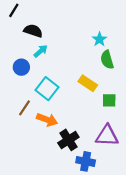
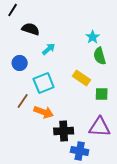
cyan arrow: (41, 51) -> (49, 49), moved
cyan square: (47, 89) -> (44, 83), turned 30
black cross: (68, 140) -> (64, 131), turned 30

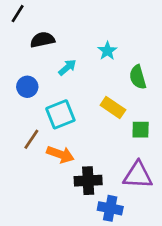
black semicircle: (31, 29) -> (42, 40), turned -30
cyan star: (93, 37) -> (107, 51), moved

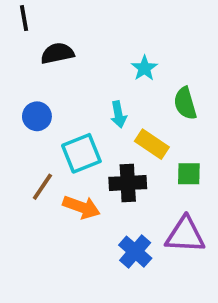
black line: (18, 14) -> (24, 18), turned -42
cyan arrow: (67, 67) -> (118, 114), moved, turned 120
black cross: (88, 181) -> (128, 183), moved
blue cross: (110, 208) -> (135, 252), moved, turned 30

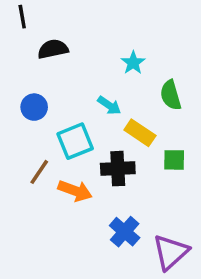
cyan arrow: (118, 114) -> (109, 105), turned -45
purple triangle: (185, 235) -> (171, 252), moved, turned -45

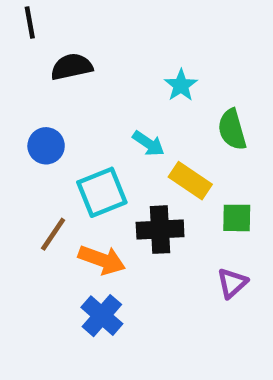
blue cross: (125, 232) -> (102, 316), moved
purple triangle: (171, 252) -> (232, 283), moved, size x0.6

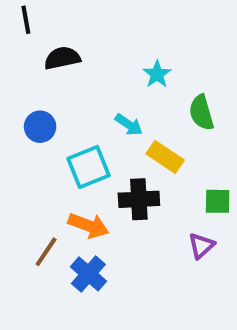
green square: (237, 218) -> (218, 201), moved
brown line: (53, 234) -> (46, 252), moved

